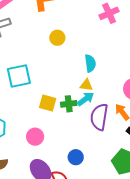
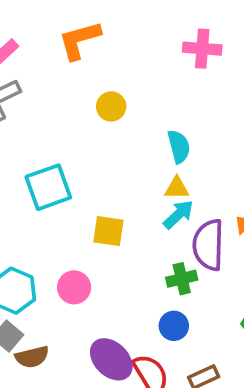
pink cross: (109, 13) -> (202, 49), turned 36
green cross: (69, 104) -> (182, 279), moved
pink circle: (35, 137) -> (74, 287), moved

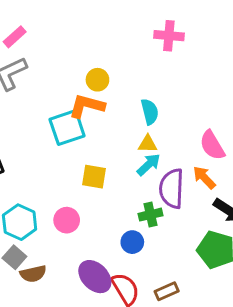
orange L-shape: (80, 40) -> (87, 106), moved, turned 30
cyan square: (48, 187) -> (67, 128), moved
blue circle: (174, 326) -> (132, 242), moved

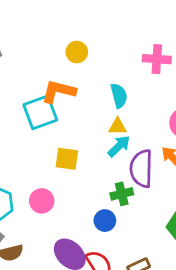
pink cross: (169, 36) -> (157, 59), moved
yellow circle: (97, 80) -> (77, 52), moved

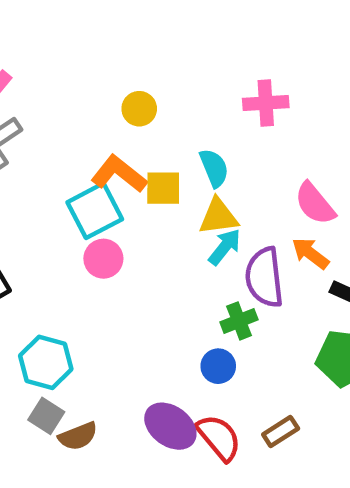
orange L-shape: (59, 91) -> (119, 174), turned 32
yellow triangle: (118, 126) -> (218, 217), size x1.4
yellow square: (67, 159) -> (163, 188), moved
pink circle: (42, 201) -> (103, 259), moved

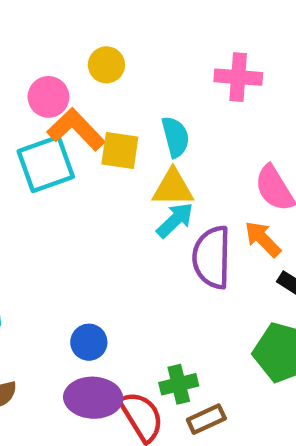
pink circle: (103, 259) -> (48, 97), moved
green cross: (239, 321) -> (179, 384), moved
blue circle: (218, 366) -> (89, 342), moved
purple ellipse: (170, 426) -> (93, 398), turned -42

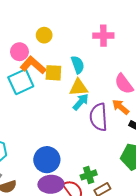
blue circle: (89, 342) -> (47, 160), size x1.6

